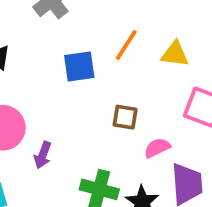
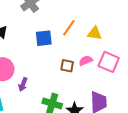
pink semicircle: (157, 148) -> (86, 61), moved

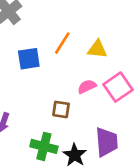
pink square: (109, 62) -> (118, 87), turned 35
brown square: (67, 66) -> (61, 109), moved

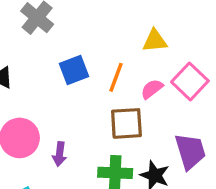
orange line: (62, 43) -> (116, 77), moved
brown square: (61, 109) -> (126, 123), size x1.5

